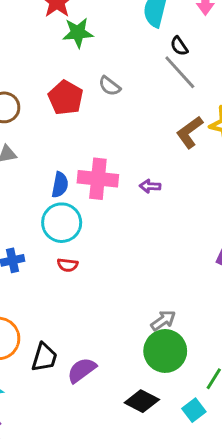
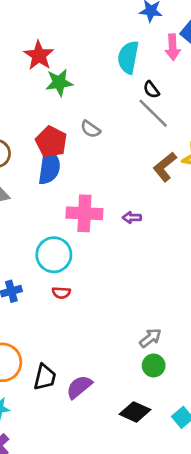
blue semicircle: (60, 185) -> (49, 167), moved, size x1.5
green circle: (165, 351) -> (154, 365), size x0.6

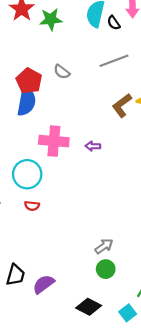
green star: (59, 83) -> (51, 19), moved
black semicircle: (151, 90) -> (114, 23), moved
gray line: (153, 113) -> (114, 61), turned -68

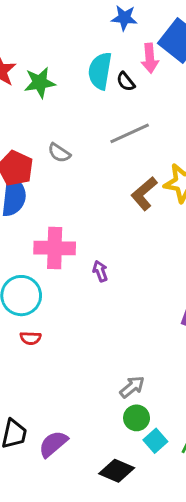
purple arrow: (93, 146) -> (100, 271), moved, turned 72
cyan square: (128, 313) -> (155, 441), moved

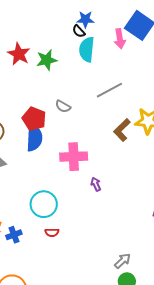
blue star: (124, 18) -> (85, 19), moved
black semicircle: (126, 82) -> (79, 31), moved
pink cross: (55, 248) -> (74, 157), moved

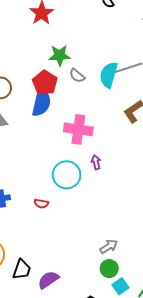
cyan semicircle: (87, 49) -> (109, 75), moved
green star: (47, 60) -> (60, 55), moved
cyan circle: (44, 204) -> (67, 175), moved

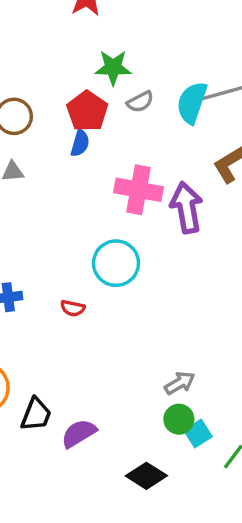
gray semicircle: (77, 76) -> (140, 102), turned -70
blue semicircle: (41, 102) -> (80, 143), size x0.6
purple arrow: (96, 162) -> (187, 207), moved, size x2.0
cyan square: (121, 286) -> (198, 434), moved

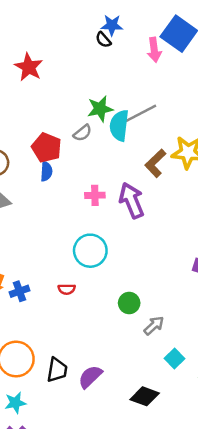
green star: (113, 68) -> (100, 109), moved
pink cross: (138, 190) -> (95, 195), size x0.6
green circle: (179, 419) -> (129, 303), moved

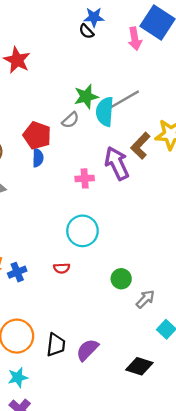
purple arrow: (132, 200) -> (117, 163), moved

